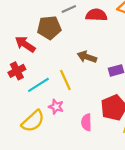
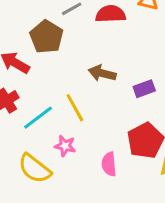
brown pentagon: (49, 28) -> (46, 37), turned -30
yellow semicircle: (33, 121) -> (35, 169), turned 85

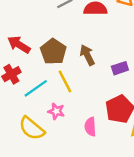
brown pentagon: (46, 37) -> (53, 52), moved
brown arrow: (102, 73) -> (87, 55), turned 48

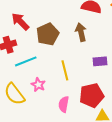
brown arrow: (87, 55) -> (81, 32), moved
yellow line: (65, 81) -> (65, 70), moved

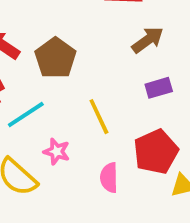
brown arrow: (81, 32) -> (148, 40), moved, turned 78

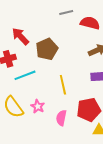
pink star: (57, 152) -> (38, 106), moved

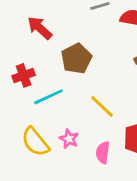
red arrow: (20, 36) -> (40, 28), moved
yellow line: (63, 85) -> (102, 106), turned -30

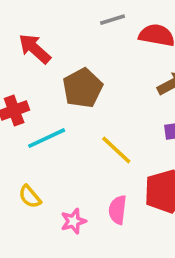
pink star: (69, 139) -> (73, 221), moved, turned 30
yellow semicircle: (35, 142) -> (30, 197), size x0.6

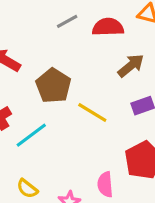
yellow line: (116, 150) -> (92, 112), moved

